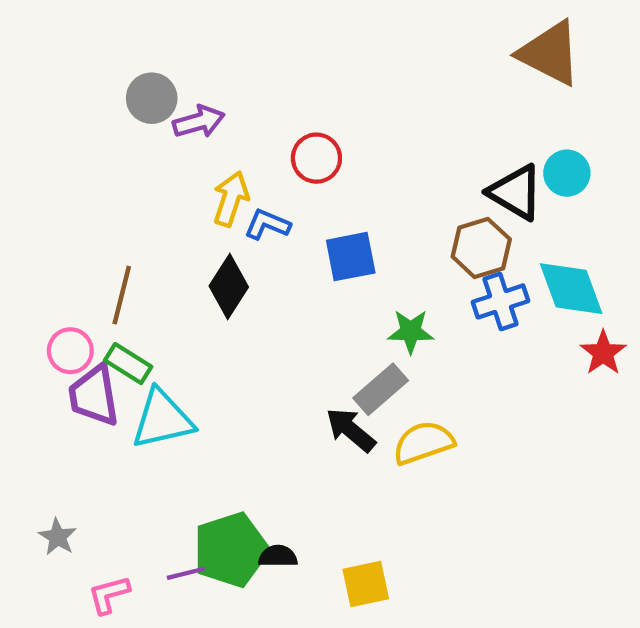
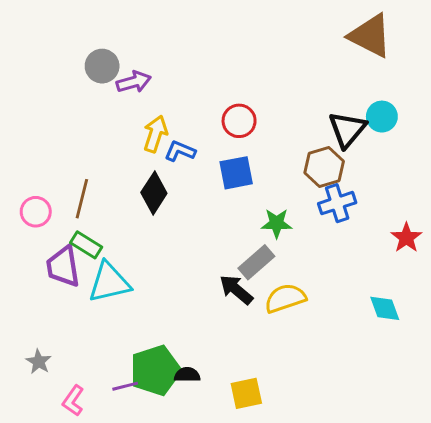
red circle: (316, 158) -> (239, 121), moved
black triangle: (515, 192) -> (347, 130), turned 39
cyan diamond: (571, 289) -> (385, 308), moved, size x0.7
pink circle: (70, 351) -> (36, 212), moved
pink L-shape: (109, 595) -> (73, 401), turned -40

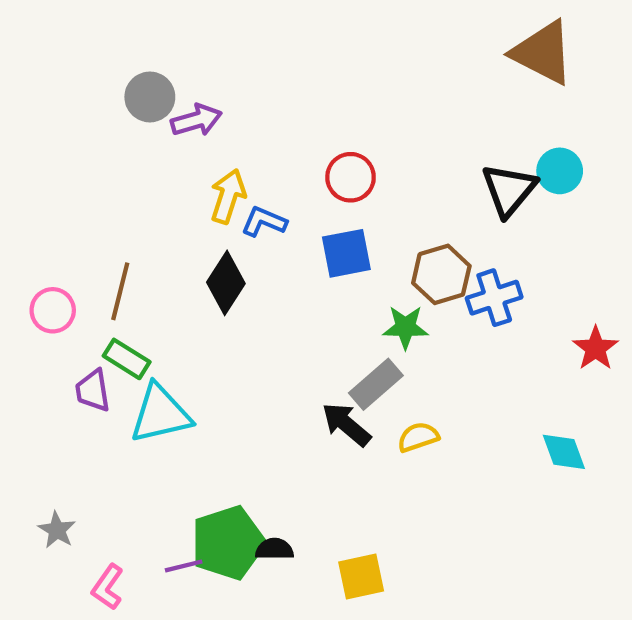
brown hexagon: (324, 167) -> (441, 274), moved
purple trapezoid: (63, 267) -> (93, 391), size x0.7
yellow semicircle: (285, 298) -> (418, 437), size x0.7

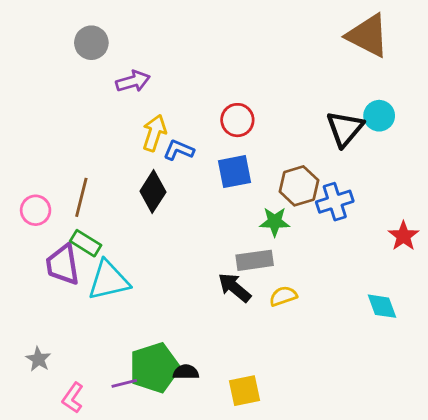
gray circle: (150, 97) -> (91, 43), moved
gray rectangle: (376, 384) -> (255, 260), turned 33
purple trapezoid: (93, 391) -> (63, 265), size x1.4

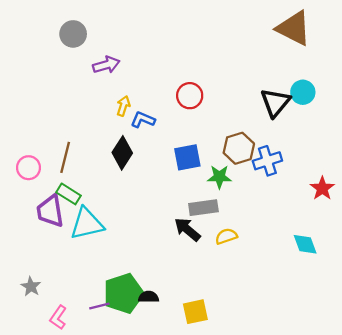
yellow arrow: (154, 133) -> (123, 106), size x0.7
blue square: (235, 172) -> (187, 157), moved

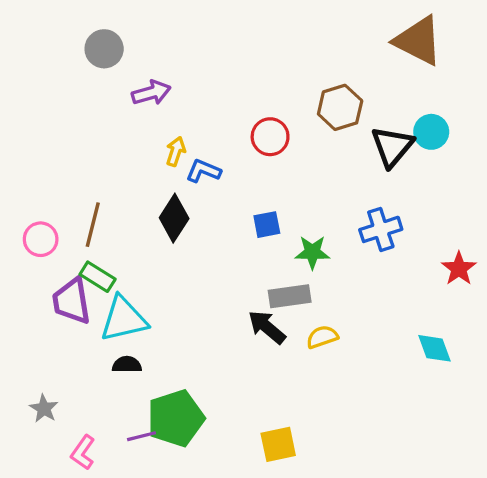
brown hexagon: (239, 148) -> (340, 107), moved
blue square: (187, 157) -> (267, 225), size x0.7
black semicircle: (149, 297) -> (127, 365), moved

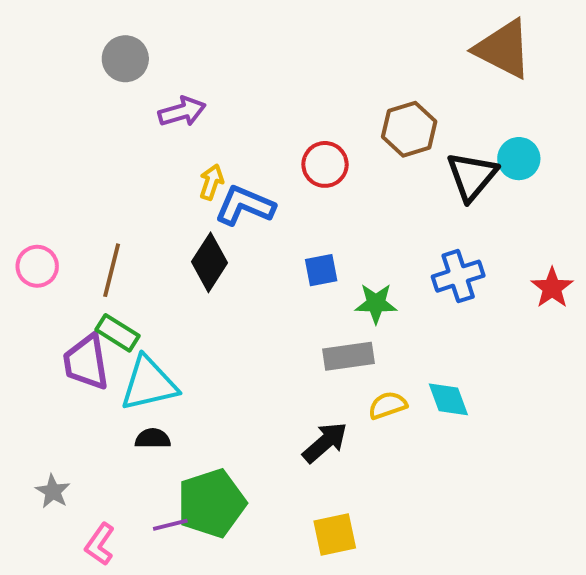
blue L-shape: (203, 171) -> (245, 206), size x1.4
pink circle: (41, 239) -> (37, 266), moved
red star: (459, 269) -> (552, 288), moved
black arrow: (267, 327) -> (325, 442), moved, turned 99
cyan diamond: (434, 348) -> (448, 399), moved

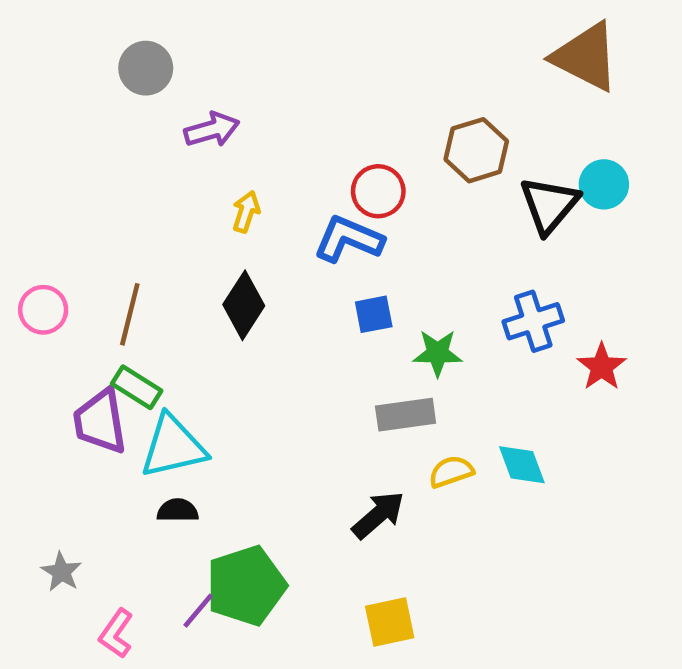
blue L-shape: (245, 206) -> (349, 239), moved
red star: (552, 288) -> (602, 367), moved
purple line: (170, 525) -> (198, 611), turned -36

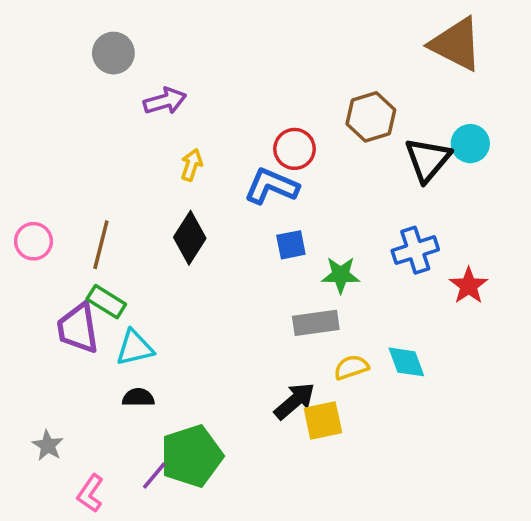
cyan triangle: (173, 447) -> (135, 348), size x0.7
yellow square: (390, 622) -> (323, 421), moved

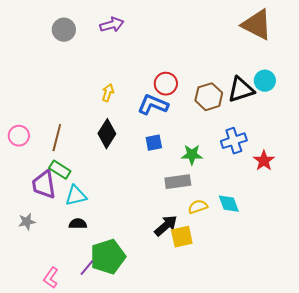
purple arrow: (165, 101) -> (112, 25), moved
brown hexagon: (371, 117) -> (209, 97), moved
black triangle: (428, 160) -> (241, 90), turned 32
blue square: (291, 245) -> (154, 143), moved
gray star: (48, 445) -> (27, 222), moved, turned 30

